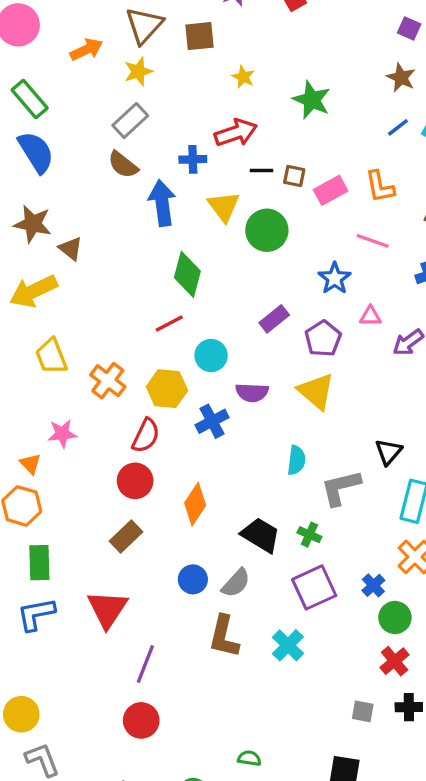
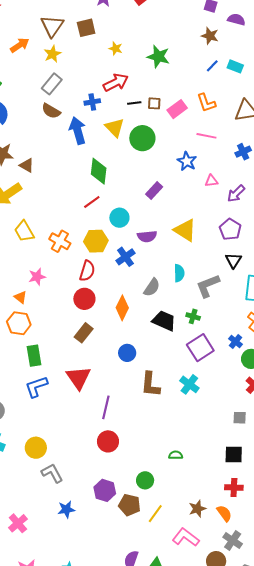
purple pentagon: (323, 339) -> (230, 229), moved
gray semicircle: (236, 583) -> (152, 287), moved

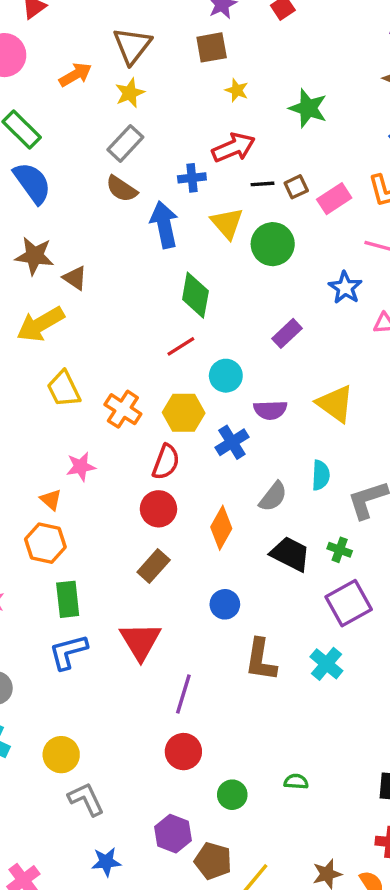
brown square: (86, 28) -> (212, 47), moved
brown square: (154, 103) -> (296, 187), turned -32
green circle: (145, 480) -> (232, 795), moved

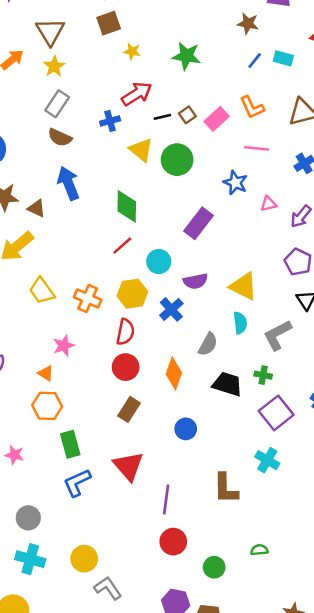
blue arrow: (164, 225) -> (68, 183), moved
purple rectangle: (287, 333) -> (198, 223), size x1.4
yellow triangle: (335, 404) -> (244, 286), moved
brown L-shape: (261, 660) -> (226, 489), moved

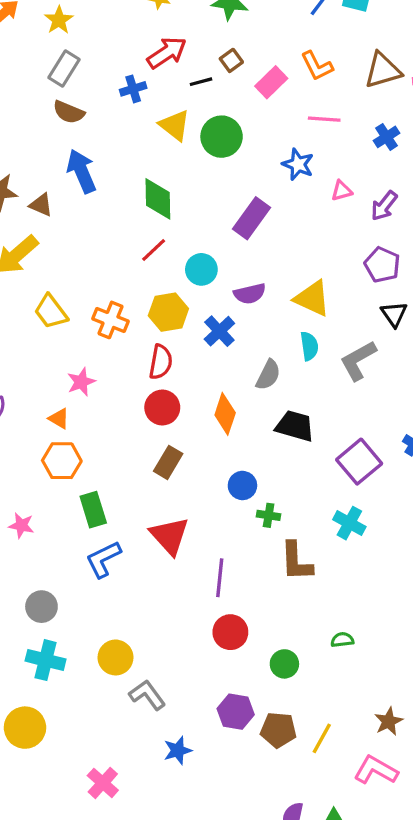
brown square: (187, 115) -> (231, 60), moved
green cross: (263, 375) -> (269, 515), moved

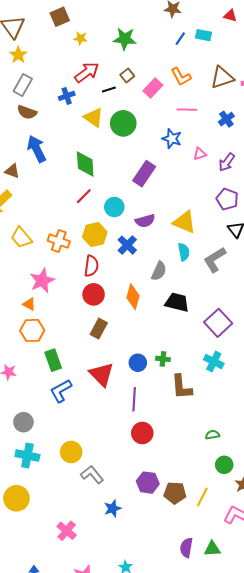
pink star: (81, 382) -> (42, 281), size x1.4
blue circle: (242, 485) -> (138, 363), moved
green circle: (284, 664) -> (224, 465), moved

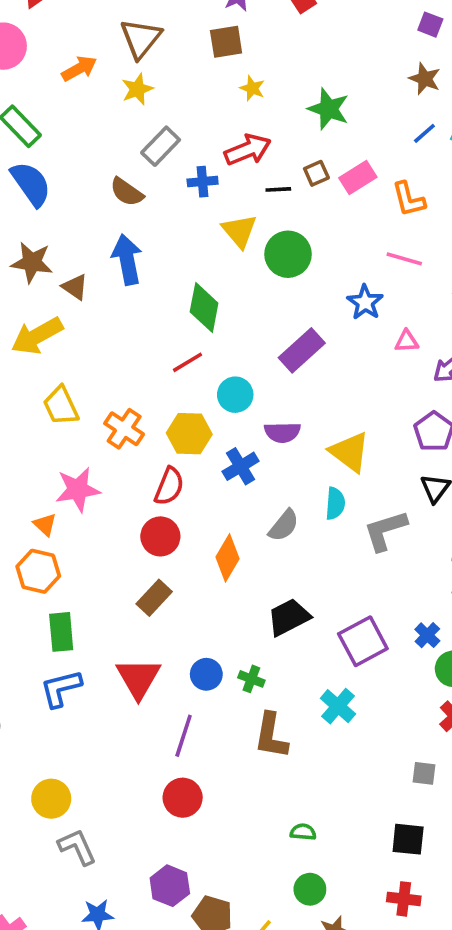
gray rectangle: (23, 85) -> (161, 146), moved
pink rectangle: (153, 88) -> (358, 178), moved
black trapezoid: (177, 302) -> (289, 617), moved, turned -55

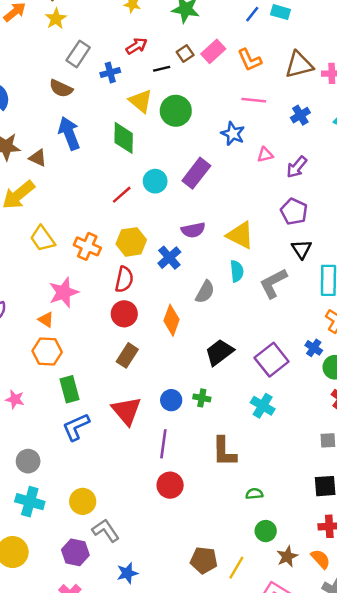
red arrow: (248, 150) -> (137, 46), size x0.7
green diamond: (204, 308) -> (124, 138), moved
cyan circle: (235, 395) -> (155, 181), moved
brown L-shape: (271, 736) -> (224, 452), moved
purple hexagon: (170, 886) -> (75, 552), moved

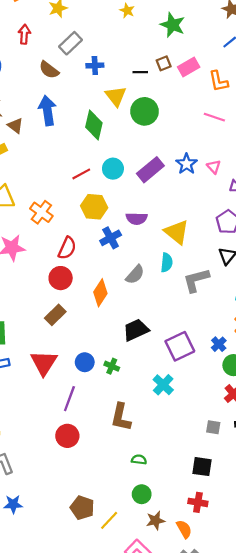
red arrow: (137, 46) -> (24, 34), moved, turned -66
blue star: (233, 134) -> (187, 164), moved
pink triangle: (265, 155) -> (214, 167), turned 48
yellow hexagon: (131, 242) -> (94, 207), moved

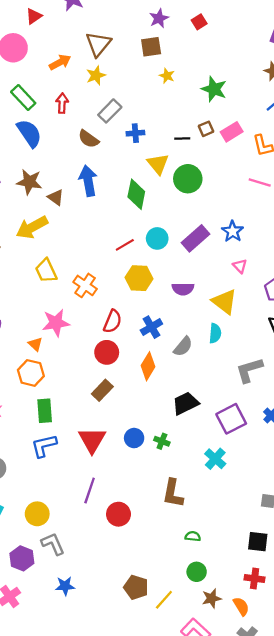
pink triangle: (214, 167) -> (240, 266), moved
blue cross: (111, 238) -> (151, 327), moved
gray L-shape: (196, 280) -> (249, 370), moved
purple line: (69, 399) -> (90, 491), moved

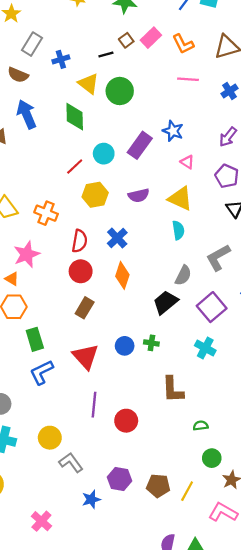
gray semicircle: (183, 347) -> (183, 275), moved
purple hexagon: (22, 558) -> (119, 479), moved

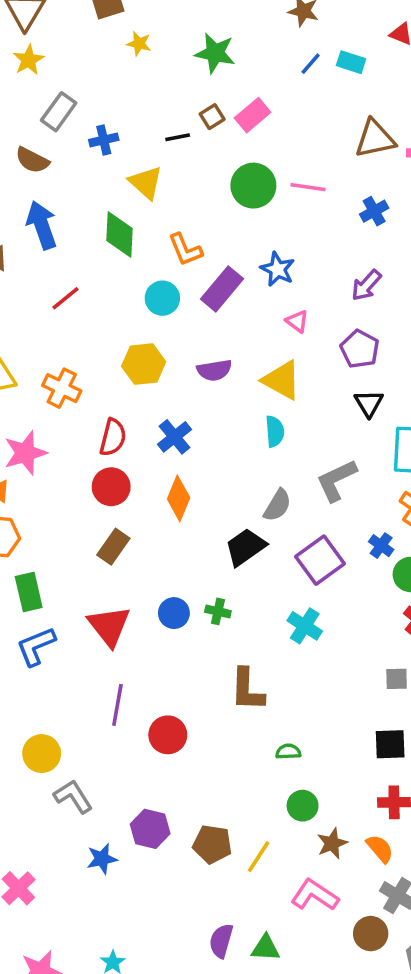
orange L-shape: (183, 44) -> (185, 250), moved
green circle: (120, 91) -> (253, 186), moved
red line: (75, 167) -> (65, 298), moved

